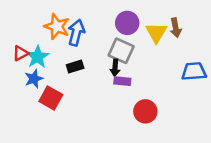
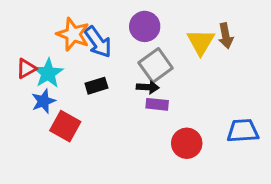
purple circle: (127, 23) -> (145, 26), moved
blue arrow: (76, 33) -> (98, 42), turned 130
gray square: (121, 51) -> (156, 65), turned 30
black arrow: (115, 68) -> (148, 87), turned -91
blue trapezoid: (194, 71) -> (243, 131), moved

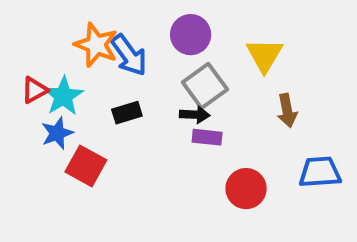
brown arrow: (226, 36) -> (287, 111), moved

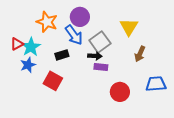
purple circle: (191, 35) -> (80, 17), moved
blue arrow: (129, 55) -> (74, 35), moved
brown arrow: (287, 111) -> (140, 54), turned 35
red square: (86, 166) -> (53, 81), moved

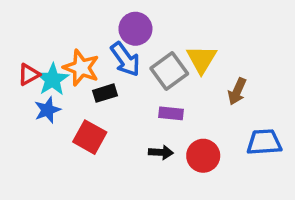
orange star: (47, 22) -> (81, 68), moved
yellow triangle: (129, 27) -> (201, 59), moved
black arrow: (95, 56) -> (161, 152), moved

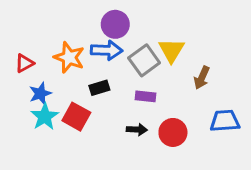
blue arrow: (125, 59) -> (107, 50), turned -52
cyan star: (52, 80) -> (45, 117), moved
black rectangle: (105, 93) -> (99, 88), moved

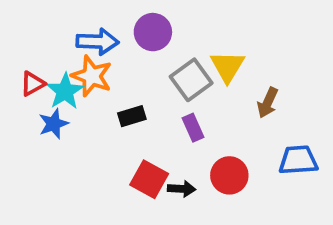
blue arrow: (107, 50) -> (97, 42), moved
purple rectangle: (146, 96) -> (193, 128), turned 60
cyan star: (45, 117) -> (65, 91), moved
red square: (76, 117) -> (149, 179), moved
black arrow: (137, 130) -> (182, 189), moved

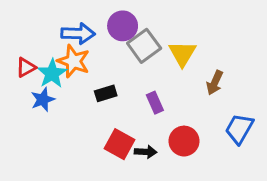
gray square: (191, 80) -> (144, 46), moved
blue trapezoid: (298, 160) -> (239, 129), turned -56

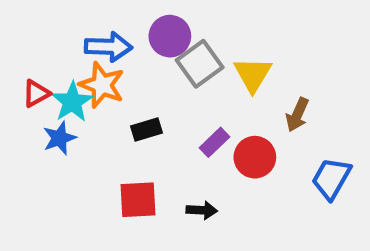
purple rectangle: (155, 103) -> (214, 142), turned 70
red circle: (184, 141) -> (255, 157), moved
red square: (120, 144) -> (138, 200), moved, turned -32

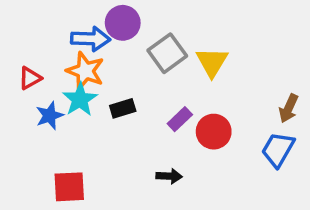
purple circle: (170, 36) -> (123, 23), moved
cyan star: (72, 102) -> (80, 99), moved
brown arrow: (297, 115) -> (289, 108), moved
red square: (138, 200) -> (69, 187), moved

